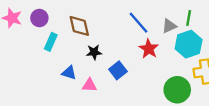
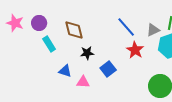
cyan rectangle: (51, 42) -> (49, 44), turned -56

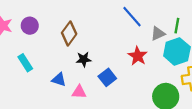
blue line: (126, 27) -> (132, 17), moved
brown diamond: (74, 30) -> (69, 33), turned 50
cyan rectangle: (49, 44) -> (25, 63), moved

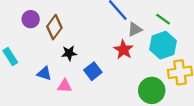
purple circle: (30, 26) -> (31, 19), moved
green line: (177, 26) -> (163, 19), turned -64
gray triangle: (158, 33) -> (135, 29), moved

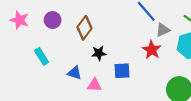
purple circle: (31, 19) -> (53, 20), moved
blue square: (93, 71) -> (122, 71), turned 35

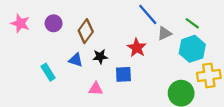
red star: (152, 50) -> (137, 48), moved
cyan rectangle: (42, 56) -> (48, 72), moved
blue triangle: (75, 73) -> (76, 60), moved

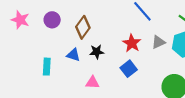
gray triangle: (164, 33) -> (158, 42), moved
cyan rectangle: (48, 72) -> (47, 67), turned 35
blue square: (123, 74) -> (129, 69), moved, turned -35

